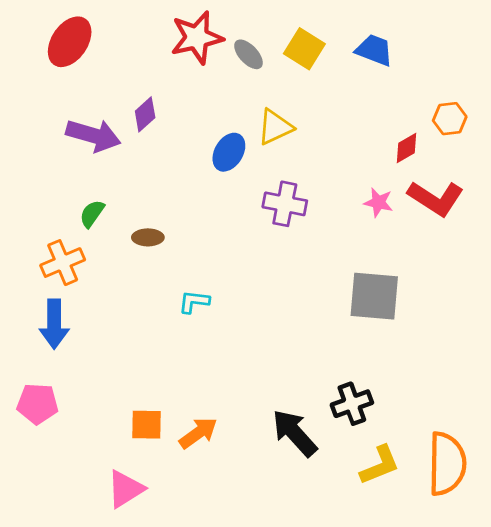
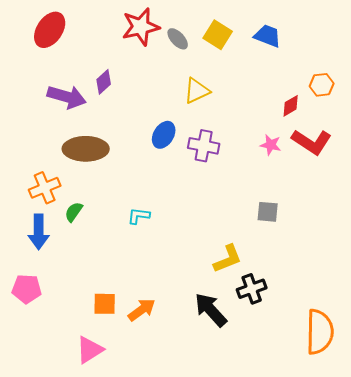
blue ellipse: (229, 152) -> (164, 135), moved
green semicircle: (92, 214) -> (74, 212), moved
brown ellipse: (148, 237) -> (86, 149), moved, size x2.0
gray square: (374, 296) -> (268, 212), size x0.6
yellow L-shape: (380, 465) -> (228, 259), moved

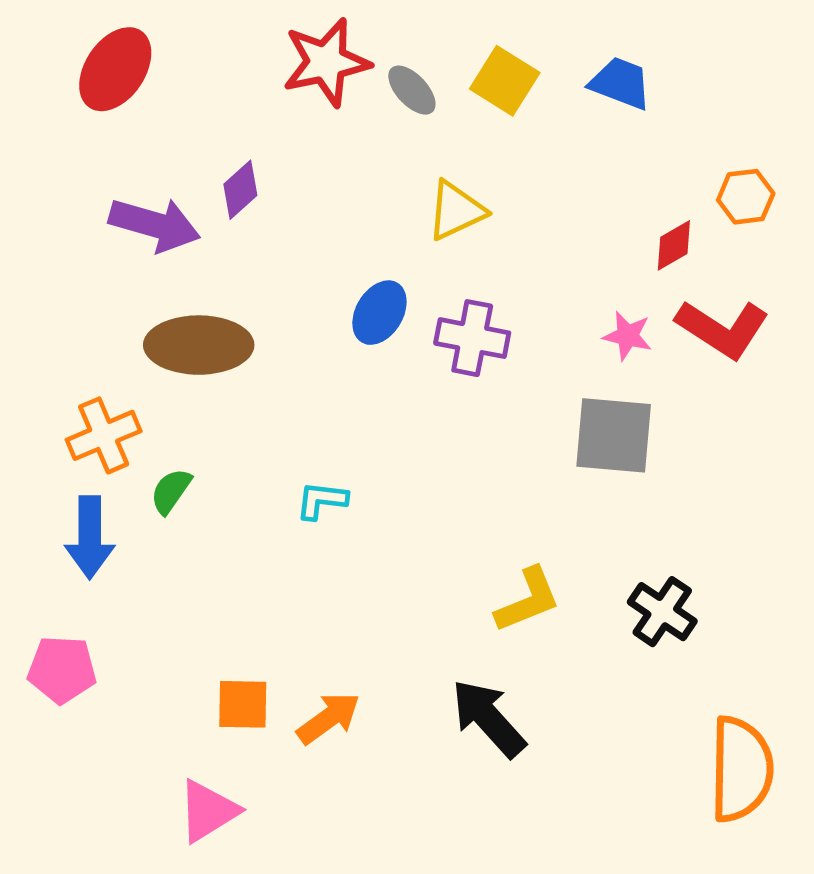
gray square: (268, 212) -> (614, 435), moved, size x1.6
black cross: (252, 289) -> (662, 612), moved, turned -36

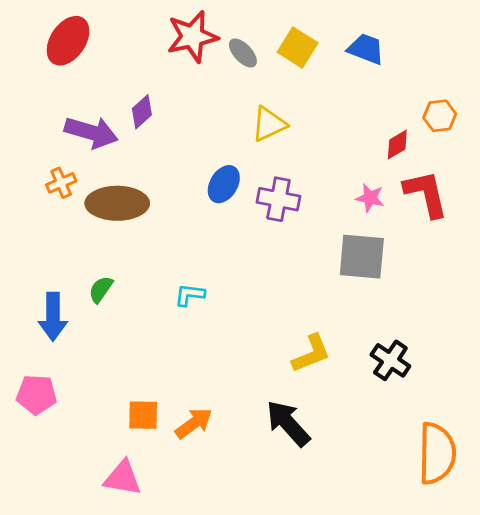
red L-shape: (723, 329) -> (426, 194), turned -136
orange cross: (104, 435) -> (61, 183), moved, size x0.7
pink triangle: (208, 811) -> (123, 478), turned 42

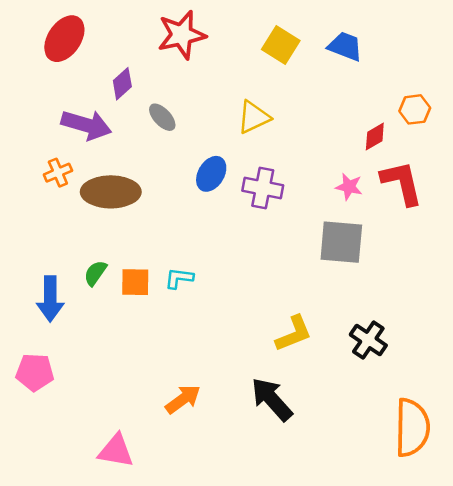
gray ellipse: (243, 53) -> (162, 117), moved
purple diamond: (142, 112) -> (122, 84), moved
orange square: (143, 415) -> (135, 282), moved

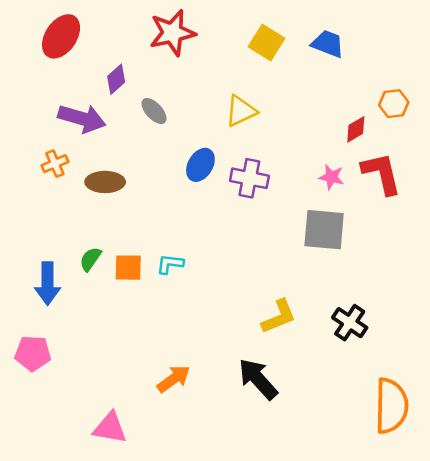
brown ellipse: (111, 192) -> (105, 182), size x0.7

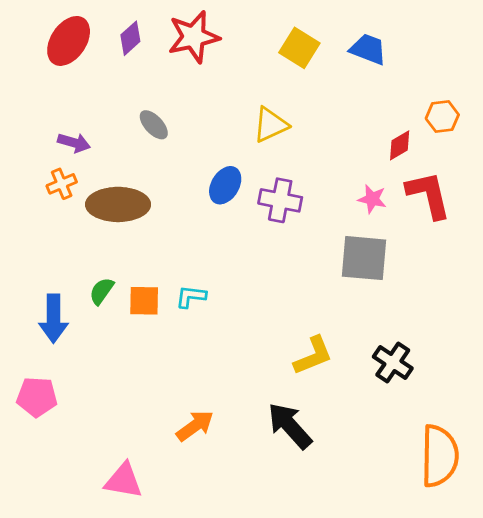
purple diamond: (116, 79) -> (130, 38), moved
gray ellipse: (154, 111) -> (154, 125), moved
purple arrow: (82, 118) -> (74, 143), moved, size x0.6
brown ellipse: (105, 182) -> (118, 204), size x1.4

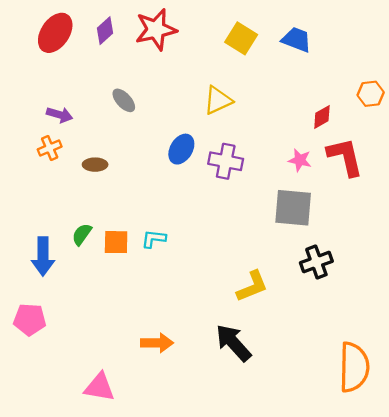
orange hexagon: (442, 117) -> (371, 94), moved
brown ellipse: (118, 204) -> (95, 165), size x0.5
black cross: (393, 362) -> (316, 262), moved, turned 36
orange arrow: (195, 426) -> (157, 343), turned 36

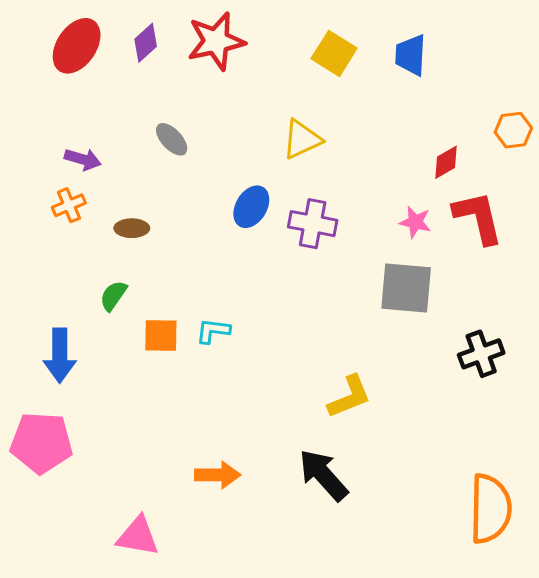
blue trapezoid: (296, 39) -> (411, 55), turned -108
green semicircle: (82, 234) -> (113, 296), moved
black cross: (316, 262) -> (481, 354), moved
pink pentagon: (30, 320) -> (41, 443), size x1.4

